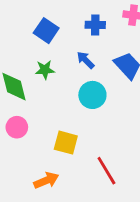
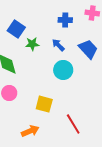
blue square: (46, 31) -> (16, 29), moved
green star: (45, 70) -> (32, 44), moved

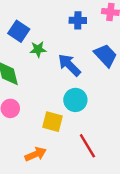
blue arrow: (58, 45) -> (69, 65), moved, size x1.5
cyan circle: (63, 70) -> (75, 100), moved

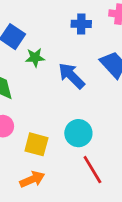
cyan circle: (75, 100) -> (78, 133), moved
yellow square: (53, 122) -> (36, 144), moved

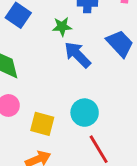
green star: (35, 58) -> (62, 27), moved

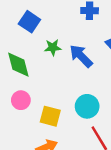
green star: (62, 27) -> (53, 47), moved

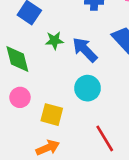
cyan circle: (87, 106) -> (88, 88), moved

